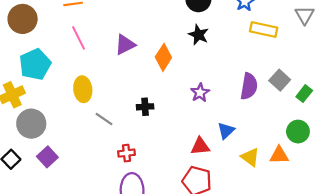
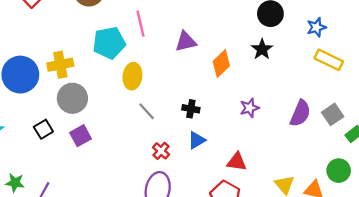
cyan pentagon: (35, 64) -> (109, 43), moved
blue triangle: (226, 131) -> (197, 140), moved
red cross: (127, 153) -> (161, 151), turned 35

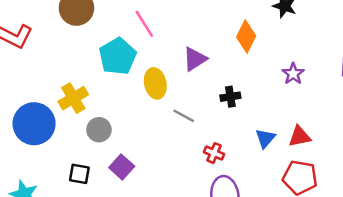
purple triangle: (186, 42) -> (195, 59), moved
gray circle: (72, 98) -> (99, 130), size x0.7
black square: (43, 129) -> (79, 174), turned -30
blue triangle: (197, 140) -> (265, 138), moved

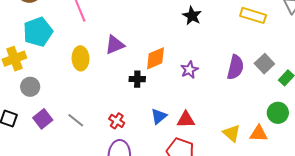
orange diamond: (246, 37) -> (156, 58), moved, turned 30
cyan pentagon: (118, 56) -> (38, 32), moved
gray line: (184, 116) -> (76, 120), moved

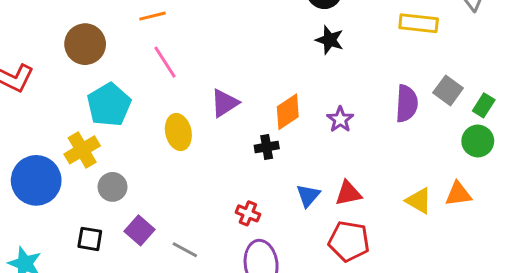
green circle: (278, 113) -> (478, 141), moved
gray line: (76, 120) -> (185, 250), moved

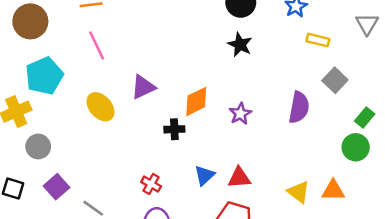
yellow rectangle: (419, 23) -> (318, 40), size x0.7
gray square: (448, 90) -> (335, 80), moved
yellow ellipse: (178, 132) -> (100, 107), turned -36

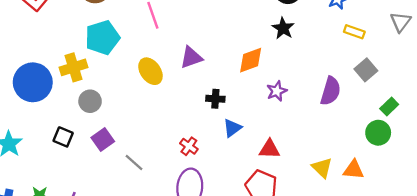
orange diamond: (196, 101) -> (251, 60), moved
blue triangle: (204, 175) -> (232, 128), moved

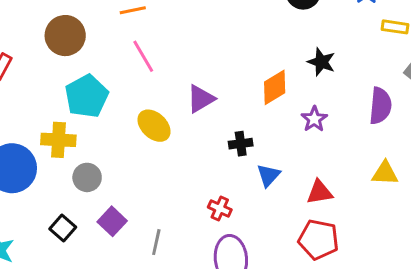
black star: (283, 28) -> (321, 62), moved
yellow cross: (73, 67) -> (58, 140), turned 32
black square: (63, 137) -> (63, 228), turned 30
gray line: (134, 163) -> (156, 242), turned 72
yellow triangle: (322, 168) -> (385, 173), moved, turned -30

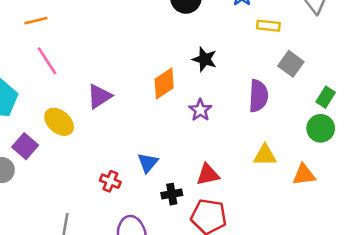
black cross: (241, 144) -> (172, 194), moved
blue triangle: (269, 175) -> (148, 163), moved
red cross: (220, 208) -> (110, 181), moved
purple square: (112, 221) -> (25, 146), moved

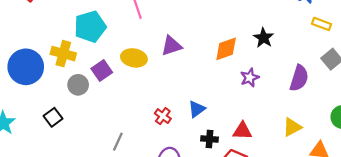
yellow ellipse: (59, 122) -> (134, 58), turned -45
yellow triangle: (265, 155) -> (292, 127), turned -42

